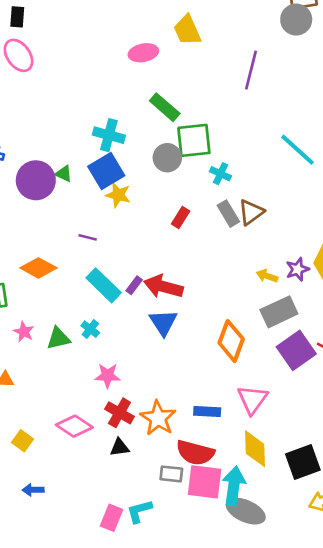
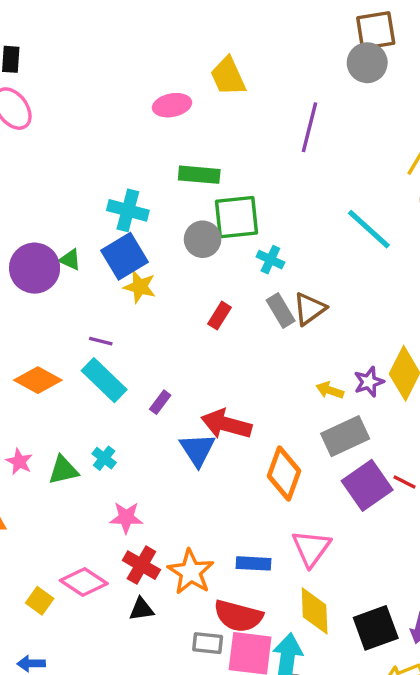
green rectangle: (165, 107) -> (199, 175), turned -36
cyan rectangle: (104, 285) -> (104, 380), moved
red arrow: (163, 287) -> (226, 424), moved
yellow square: (23, 441) -> (40, 601), moved

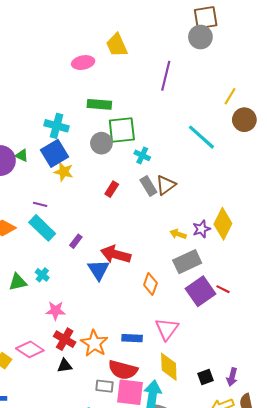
orange diamond: (284, 473) -> (150, 284), size x0.7
black square: (376, 628) -> (206, 377), size x0.6

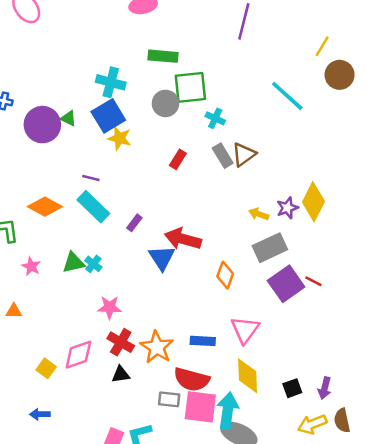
green triangle: (18, 282) -> (73, 263), moved
pink diamond: (30, 349) -> (78, 355), turned -52

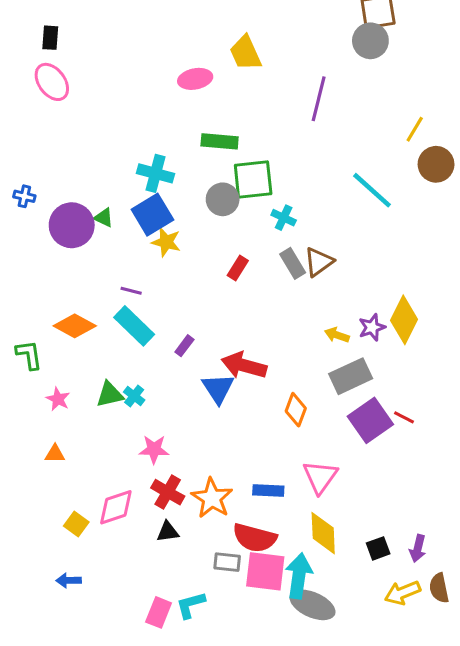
orange triangle: (14, 311) -> (55, 454), moved

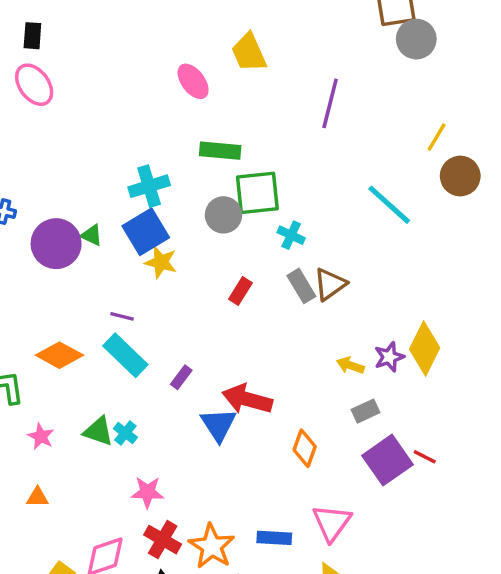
gray circle: (370, 41) -> (416, 39), moved
pink ellipse: (195, 79) -> (193, 81), turned 64
cyan cross: (155, 173) -> (149, 186), turned -32
gray rectangle: (351, 376) -> (366, 411), size x0.6
green triangle: (110, 394) -> (98, 431), turned 32

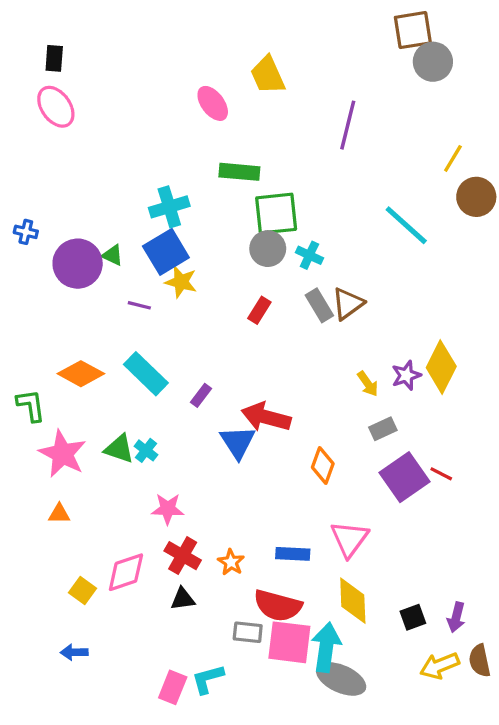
gray circle: (223, 215) -> (268, 249), moved
purple line: (122, 316) -> (139, 305), moved
yellow arrow: (350, 365) -> (368, 384), turned -144
pink star: (41, 436) -> (63, 454), size x1.8
orange star: (212, 546) -> (231, 562), size x0.6

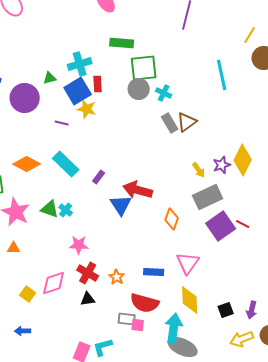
cyan line: (406, 225) -> (222, 75), turned 36
green triangle: (113, 255) -> (50, 78), moved, turned -40
red rectangle: (259, 310) -> (98, 84), moved, turned -35
gray rectangle: (383, 429) -> (208, 197), size x1.8
pink square: (289, 642) -> (138, 325), moved, size x0.5

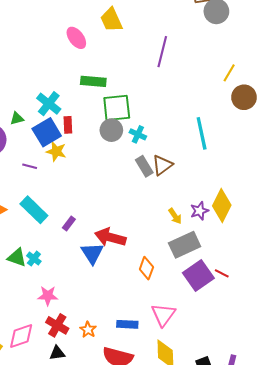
cyan cross: (80, 64) -> (49, 104), turned -35
cyan line: (222, 75) -> (202, 133), moved

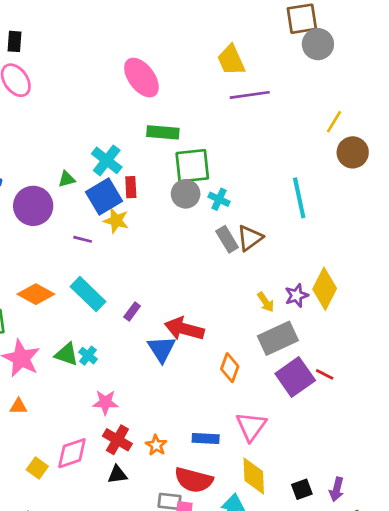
yellow trapezoid: (111, 20) -> (231, 60), moved
pink ellipse: (76, 38) -> (141, 78), size x1.4
purple line: (162, 52) -> (250, 95), turned 68

